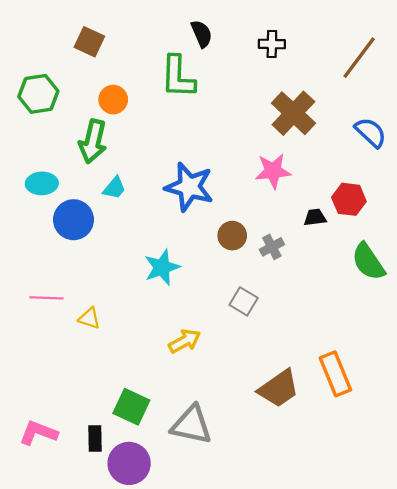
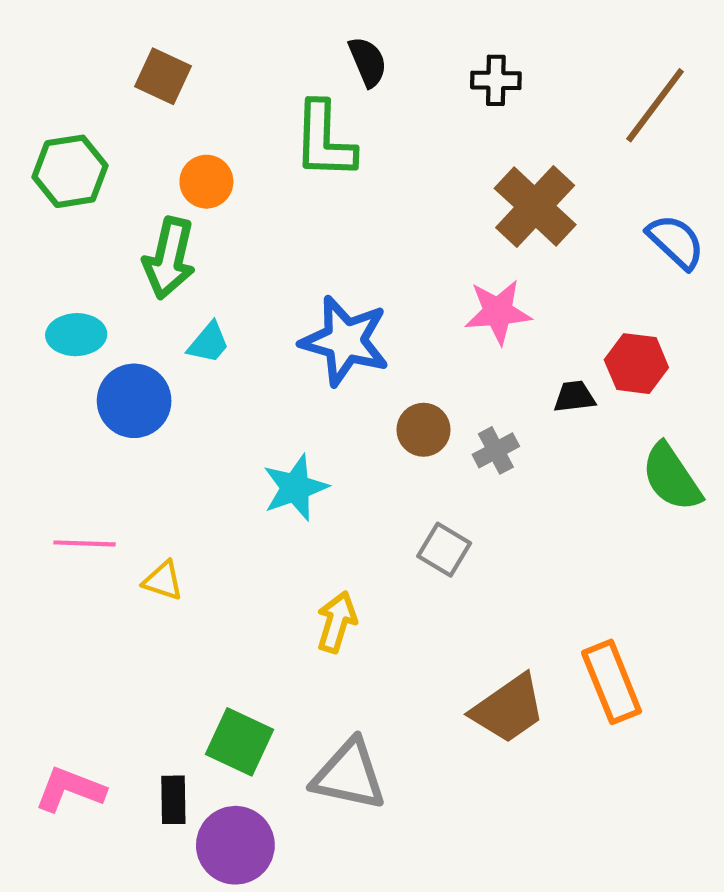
yellow arrow: (185, 341) -> (337, 622), turned -44

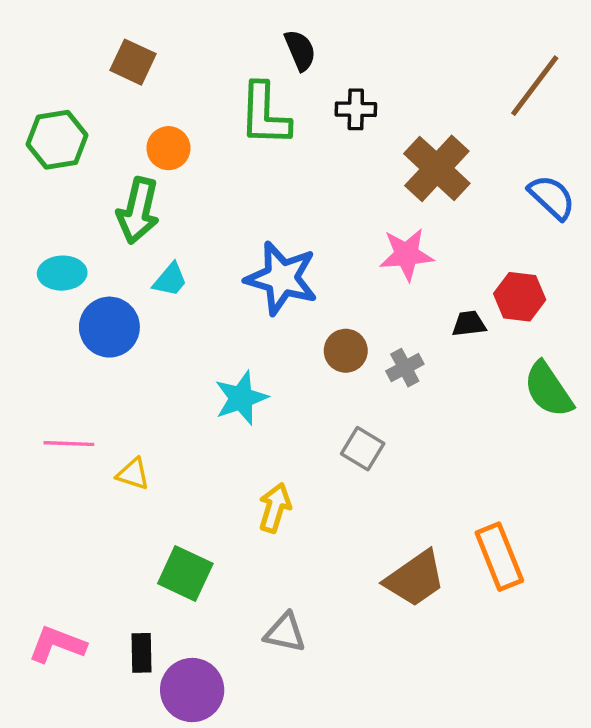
black cross: (496, 80) -> (356, 109), moved
green square: (240, 742) -> (185, 574), moved
gray triangle: (349, 775) -> (285, 633), size x0.7

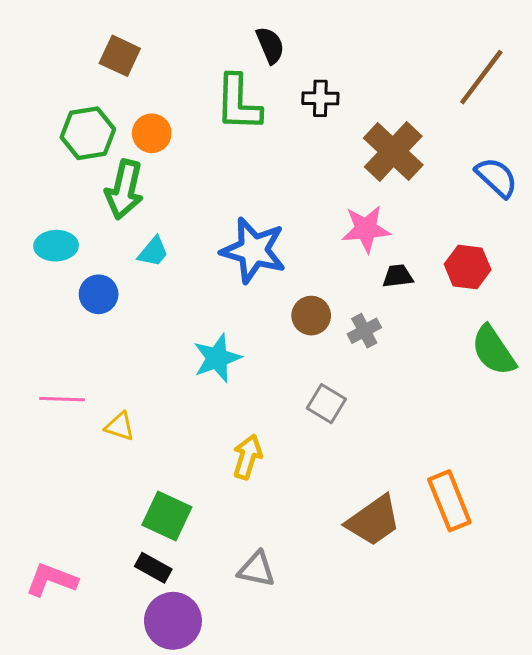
green hexagon: (57, 140) -> (88, 133), moved
black trapezoid: (469, 324) -> (398, 276), moved
blue circle: (109, 327) -> (99, 294), size x0.7
black rectangle: (141, 653) -> (153, 568), moved, turned -60

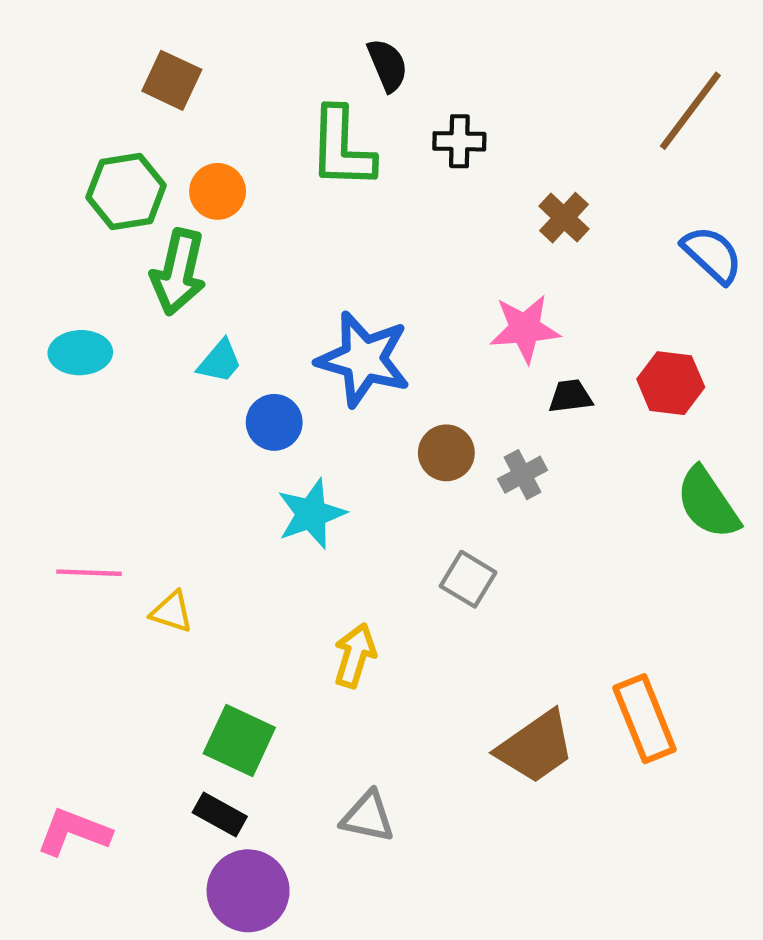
brown cross: (393, 152) -> (564, 218), size x0.6
blue circle: (99, 294) -> (274, 422), moved

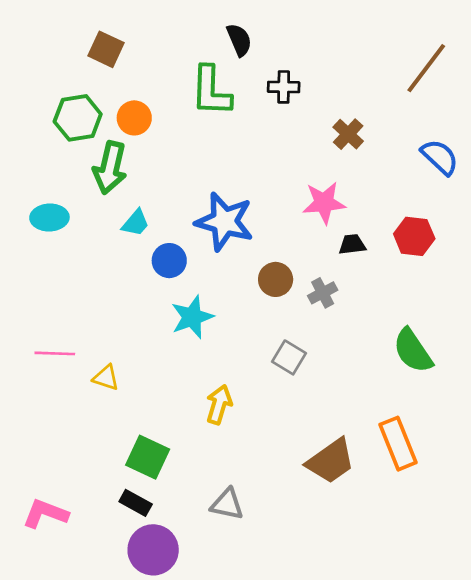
green semicircle: (708, 503) -> (413, 351), moved

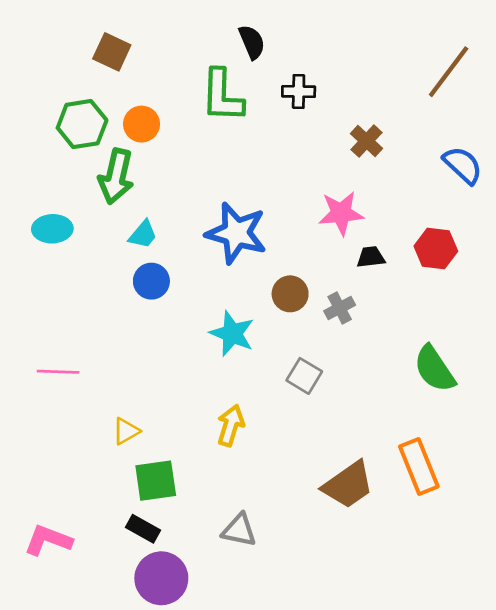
blue circle: (169, 261) -> (151, 281), moved
cyan star: (192, 317) -> (232, 333), moved, turned -30
yellow triangle: (106, 378) -> (126, 431), moved, turned -48
green square: (148, 457) -> (156, 481), turned -33

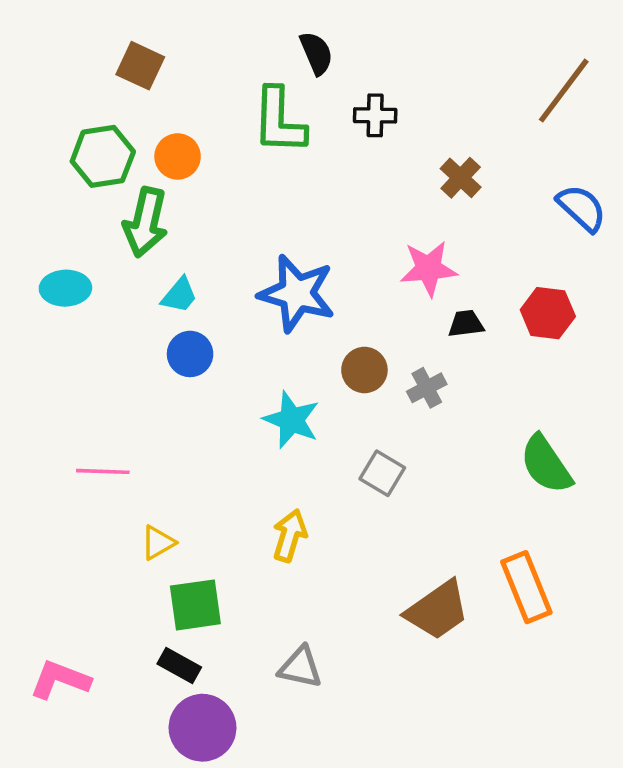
pink line: (58, 372) -> (103, 471), moved

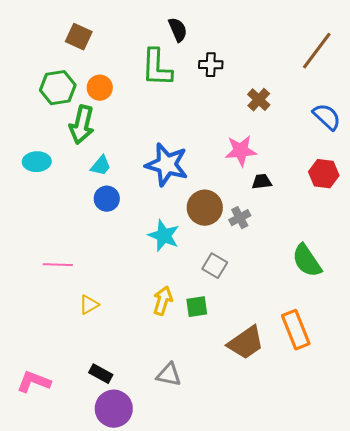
red hexagon: (548, 313) -> (324, 174), moved
brown circle: (364, 370) -> (205, 208), size x1.4
green square: (195, 605) -> (197, 307), moved, size x0.7

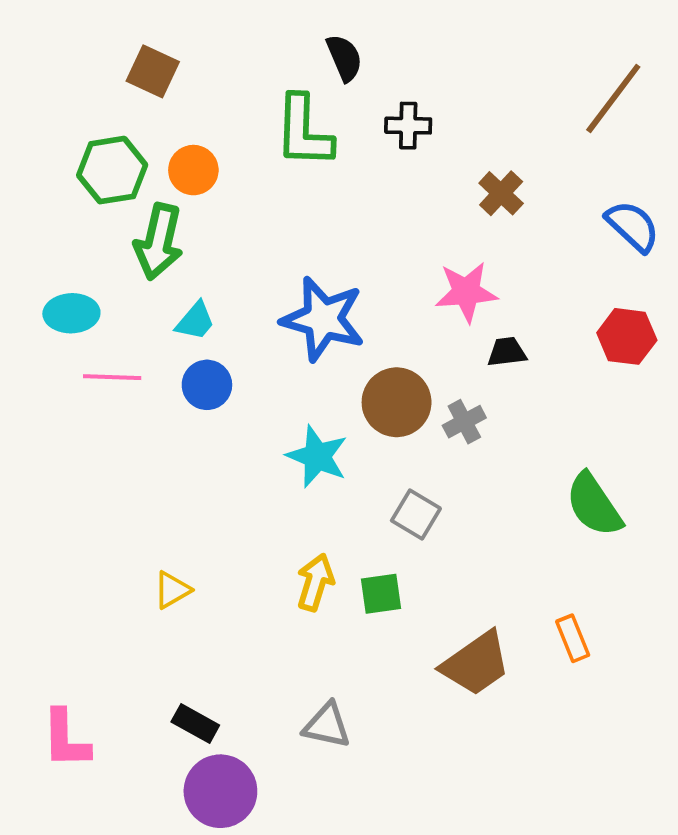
pink line: (58, 265) -> (112, 377), moved
orange rectangle: (296, 330) -> (573, 638), size x0.6
pink L-shape: (34, 382) -> (66, 739), turned -112

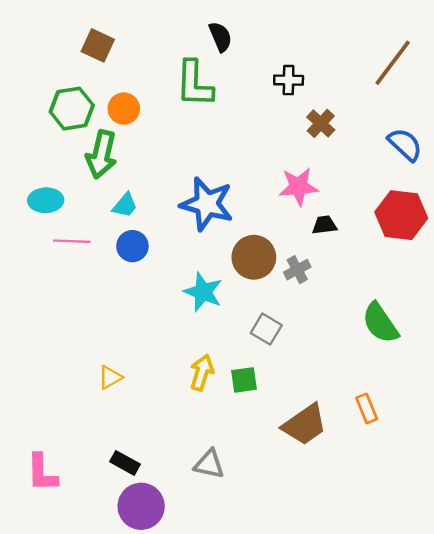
black cross: (408, 126) -> (289, 80), moved
red hexagon: (627, 336) -> (401, 215), size x1.4

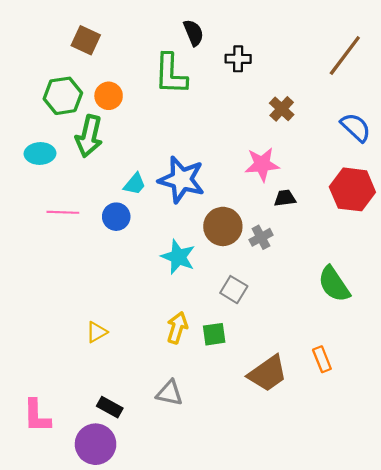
black cross: (289, 80) -> (238, 59), moved
cyan ellipse: (46, 200) -> (40, 153), moved
cyan trapezoid: (125, 205) -> (135, 184), moved
gray triangle: (209, 464) -> (170, 393), moved
purple circle: (141, 506) -> (96, 444), moved

